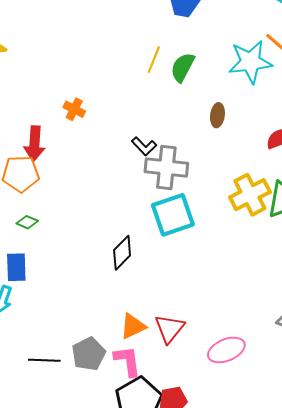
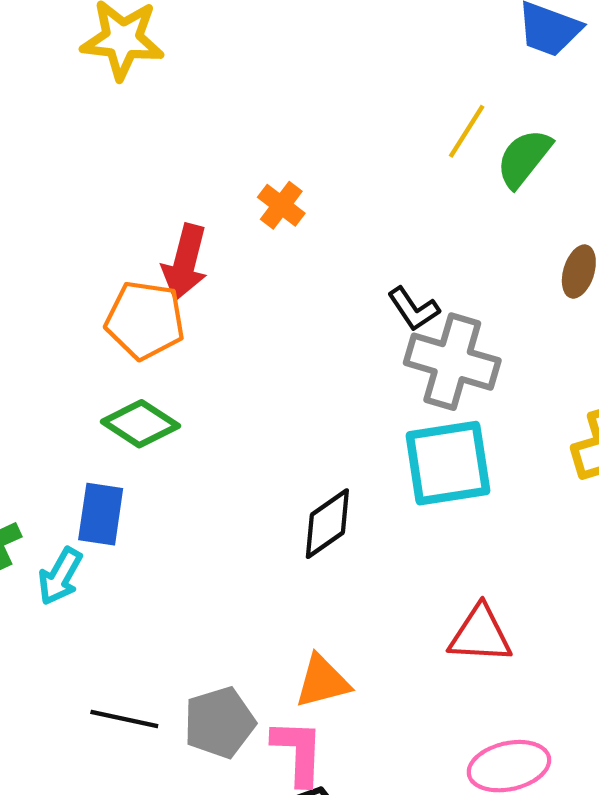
green diamond: (27, 222) -> (140, 424), size x1.6
red triangle: (169, 329) -> (480, 634), moved, turned 44

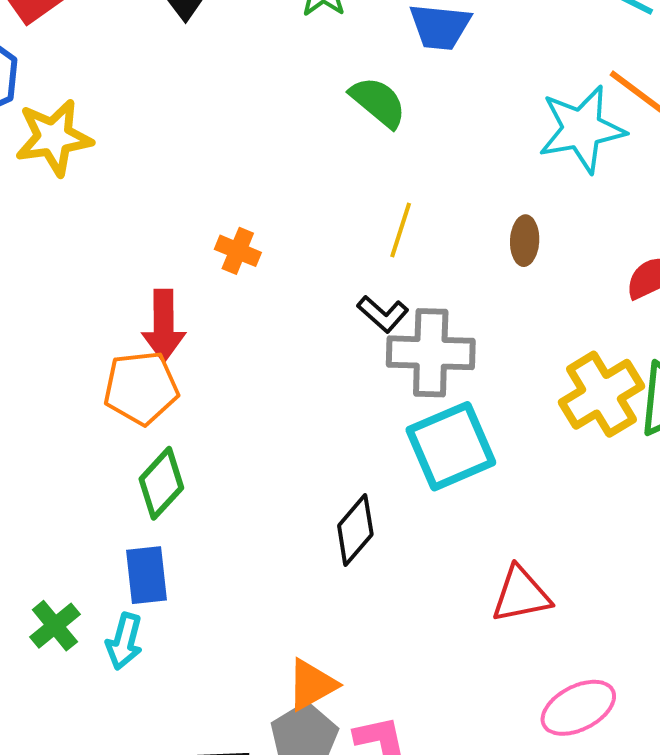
yellow line: (467, 131) -> (401, 230), moved
green semicircle: (524, 158) -> (378, 102), moved, turned 106
green diamond: (140, 424) -> (161, 483), turned -66
orange triangle: (322, 681) -> (312, 685), moved

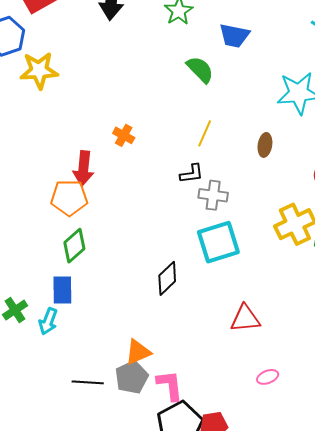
black L-shape: (383, 314) -> (192, 174), turned -55
gray cross: (431, 353) -> (213, 195), size x0.7
pink ellipse: (578, 708) -> (268, 377), size x0.6

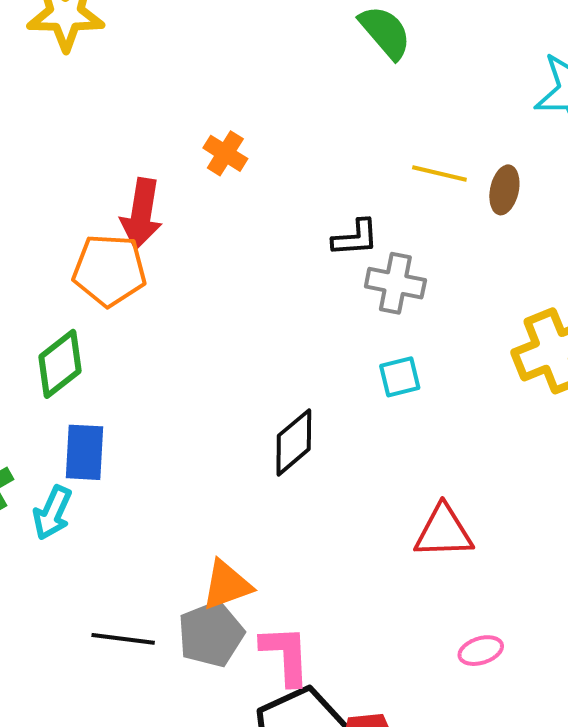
yellow line: (205, 133) -> (439, 173), moved, turned 76
cyan square: (218, 242) -> (400, 377), size x0.5
green diamond: (74, 246) -> (60, 364), moved

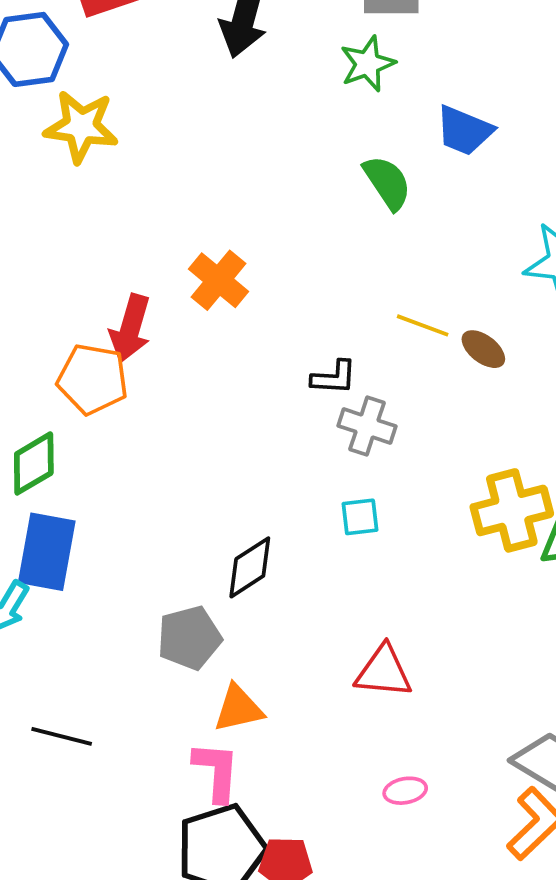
orange cross: (225, 153) -> (219, 280), size x1.4
brown ellipse: (504, 190) -> (483, 349), turned -72
blue rectangle: (85, 452) -> (47, 552), size x1.4
orange triangle: (227, 585) -> (238, 709), moved
gray pentagon: (211, 634) -> (189, 638), moved

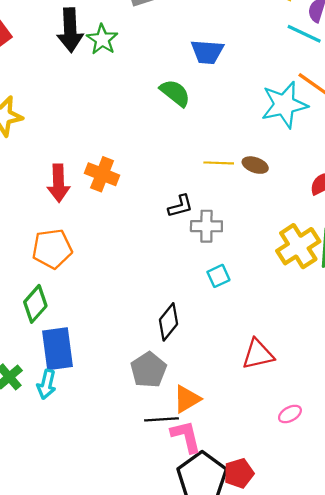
green star: (368, 64) -> (102, 39), moved
red arrow: (130, 328) -> (58, 183), moved
black line: (62, 736) -> (161, 419), moved

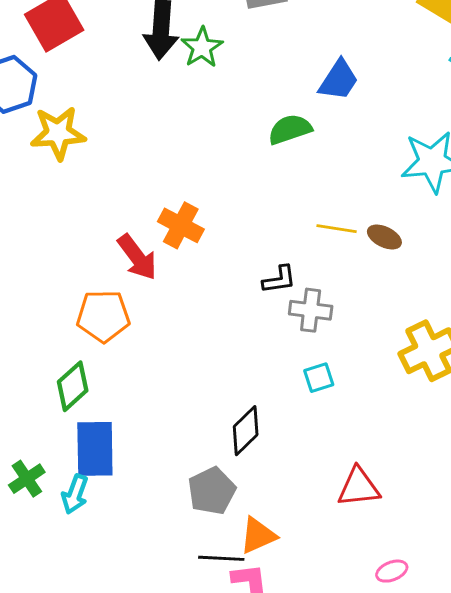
blue trapezoid: (207, 52) -> (339, 80), turned -68
green semicircle: (175, 93) -> (290, 129), turned -64
red arrow: (58, 183) -> (137, 257), moved, turned -42

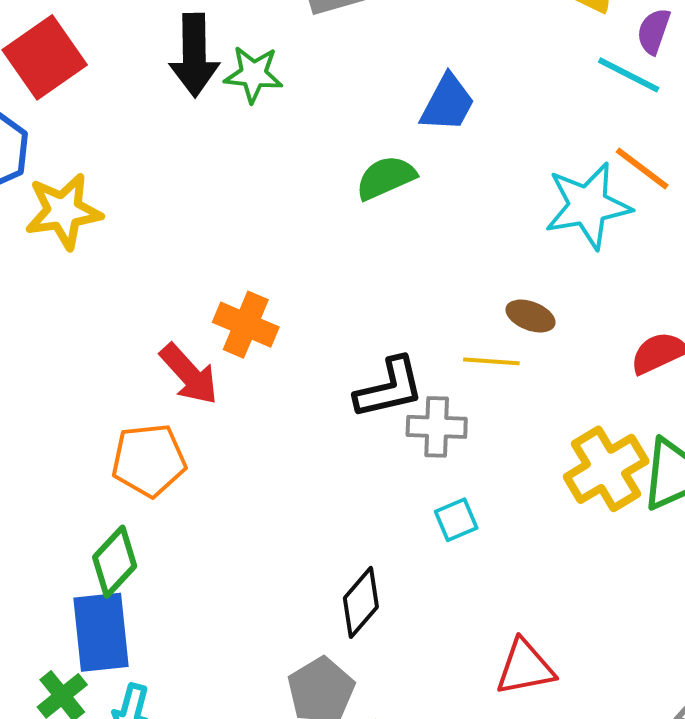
green star: (202, 47) -> (253, 74), turned -30
yellow line: (337, 229) -> (491, 361), moved
black L-shape: (279, 280) -> (389, 388), size x1.5
blue rectangle: (95, 449) -> (101, 632), moved

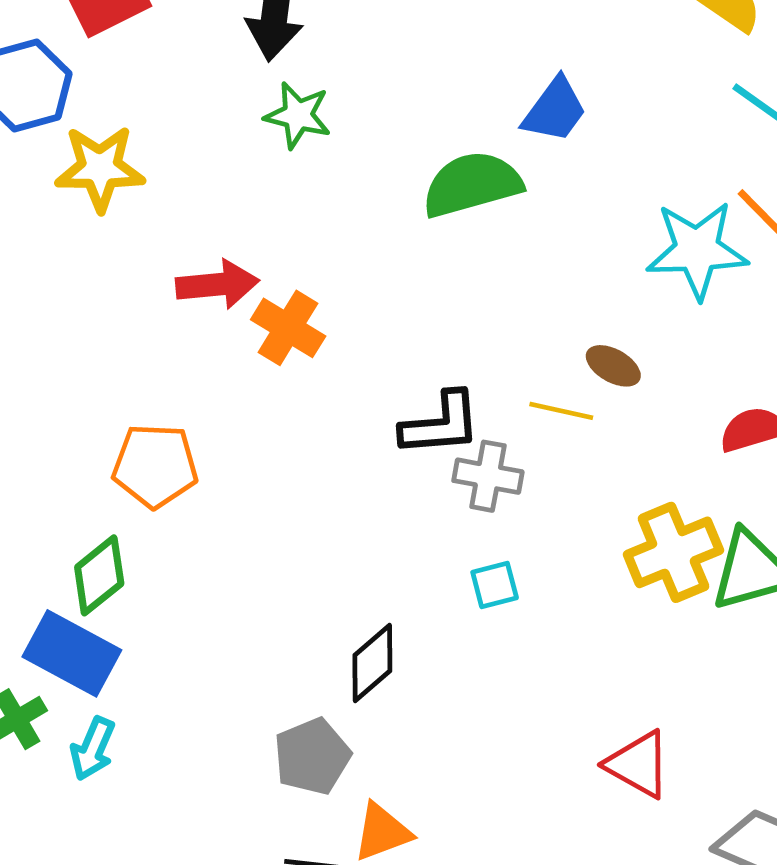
green star: (253, 74) -> (298, 115), moved
green semicircle: (386, 178) -> (472, 184), size x1.4
red arrow: (189, 374) -> (217, 284), moved, turned -62
blue rectangle: (101, 632) -> (72, 653), turned -64
red triangle: (525, 667) -> (638, 764), moved, turned 32

